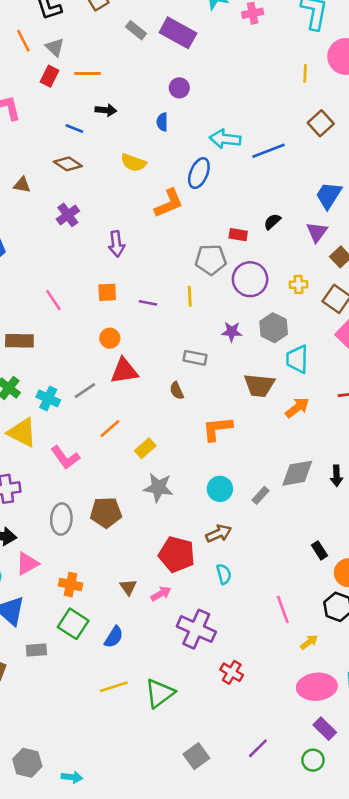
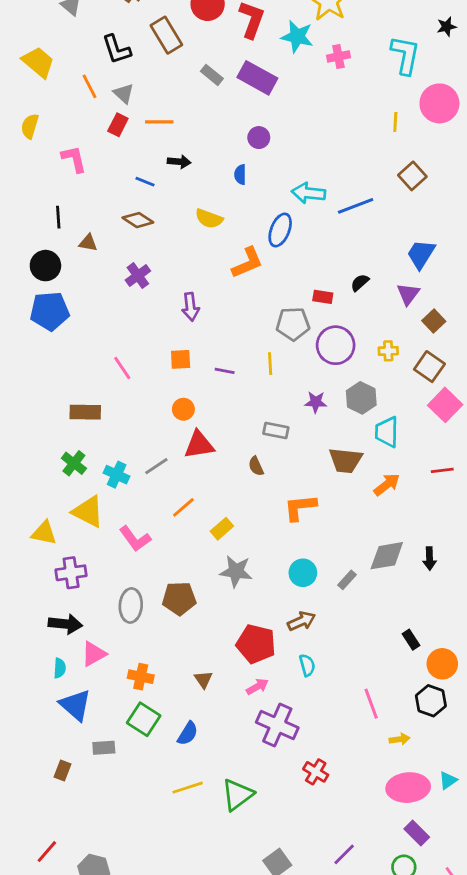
pink arrow: (161, 594) -> (257, 687), moved
yellow arrow: (309, 642) -> (400, 739), turned 30

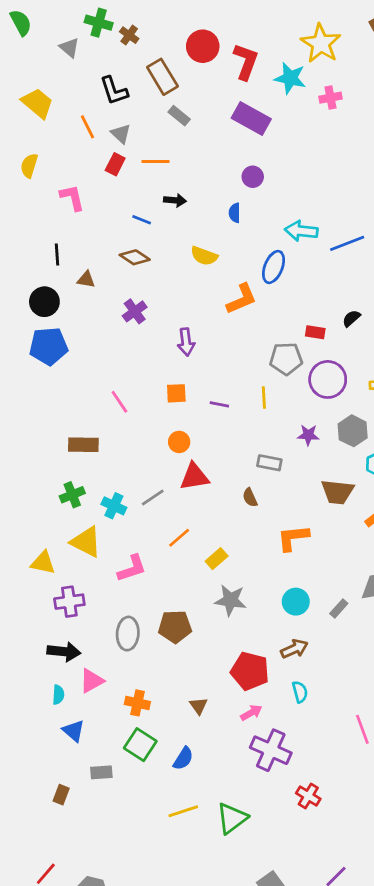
gray rectangle: (212, 75) -> (179, 116), moved
green cross: (74, 463) -> (72, 495), turned 30
pink L-shape: (135, 539) -> (132, 568), turned -72
blue triangle: (75, 705) -> (74, 731), size x0.7

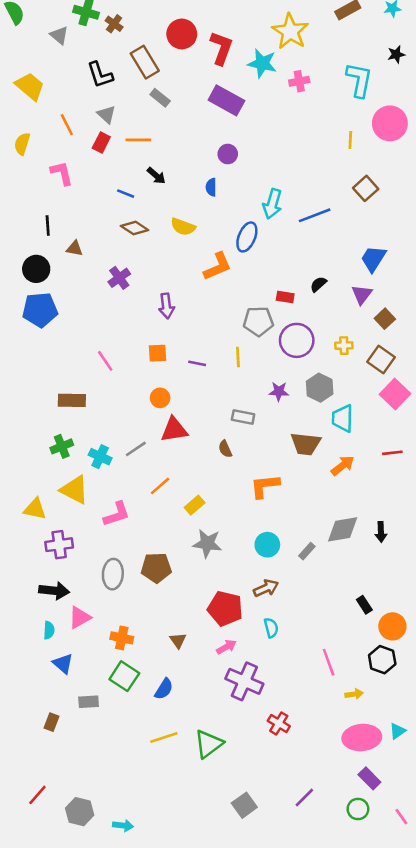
orange line: (87, 127) -> (67, 125), moved
black arrow: (175, 200) -> (156, 176), turned 36
cyan arrow: (301, 231) -> (272, 204), turned -80
brown diamond: (135, 257) -> (135, 228), moved

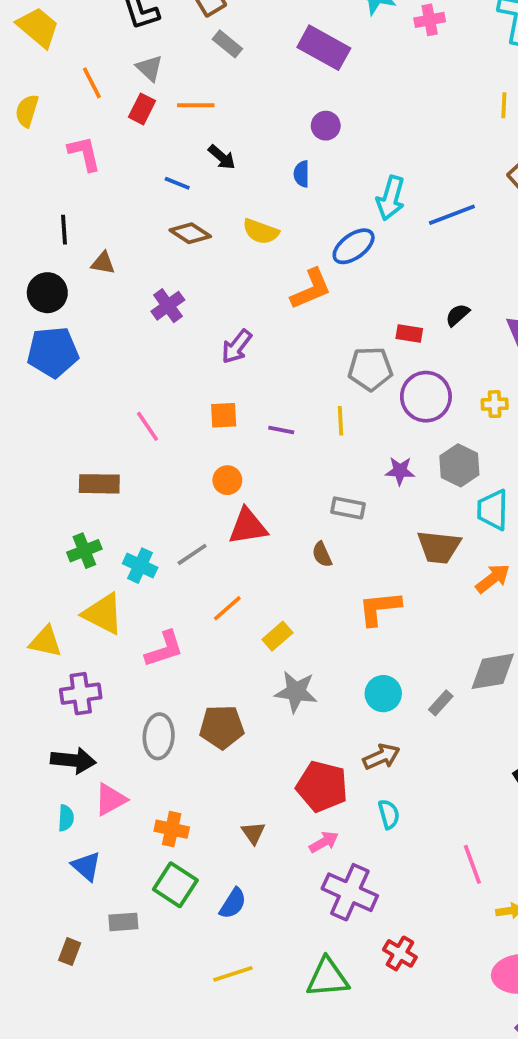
blue ellipse: (247, 237) -> (354, 246), turned 32
purple arrow: (166, 306) -> (237, 347), turned 45
green triangle: (209, 744) -> (328, 978), moved, turned 32

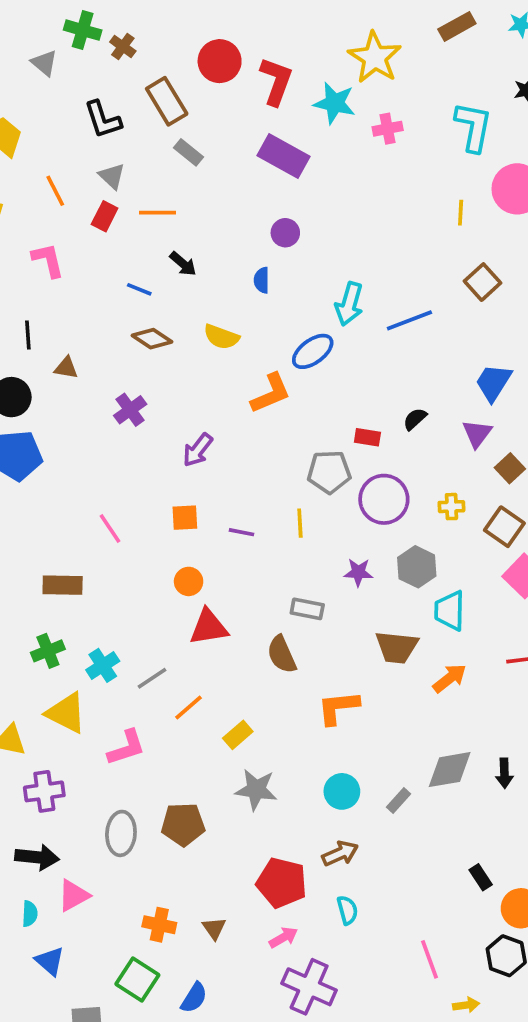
gray line: (192, 554) -> (152, 678), moved
brown semicircle: (322, 554) -> (282, 654), size x1.5
cyan cross: (140, 566) -> (103, 665), turned 32
orange cross: (172, 829) -> (159, 925), moved

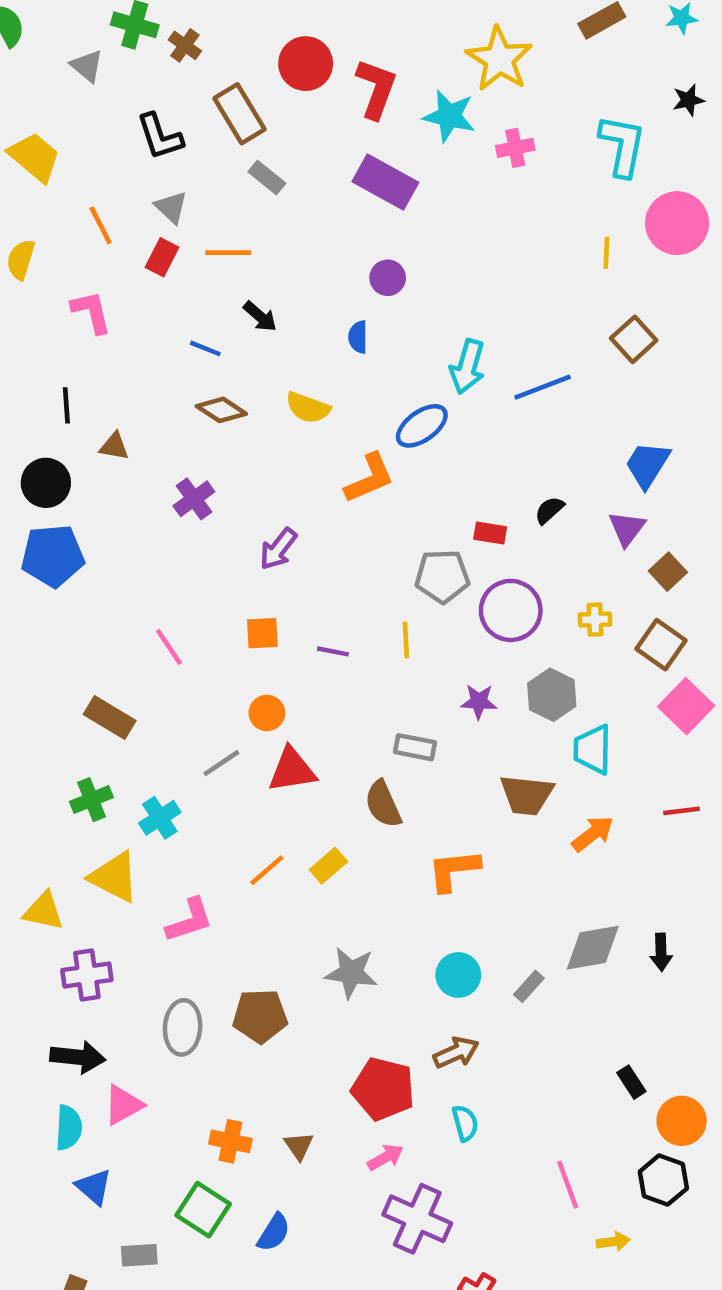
brown rectangle: (63, 585) -> (110, 718), turned 30
gray line: (152, 678) -> (221, 763), moved
yellow rectangle: (238, 735) -> (328, 866), moved
cyan semicircle: (30, 914) -> (69, 1128), size x1.4

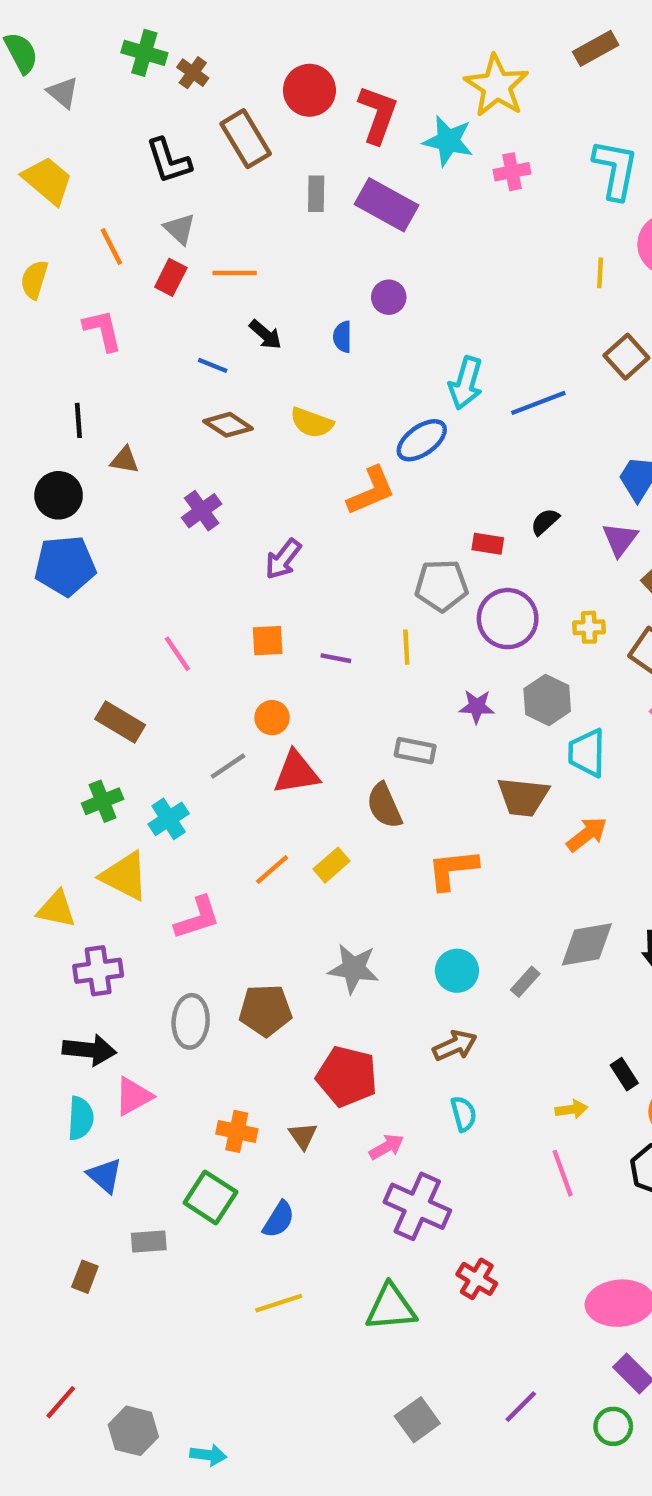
gray triangle: (87, 66) -> (63, 92), moved
gray rectangle: (267, 178) -> (316, 194), moved, turned 52
blue semicircle: (358, 337) -> (342, 337), moved
red pentagon: (383, 1089) -> (347, 1076), moved
yellow arrow: (613, 1242) -> (571, 1109), moved

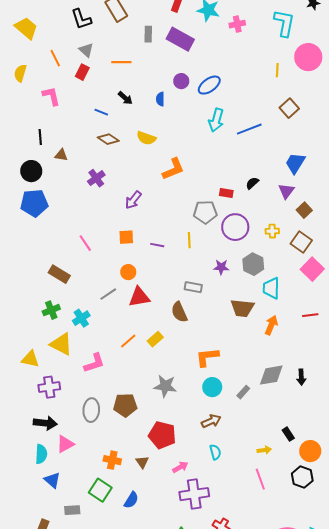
orange line: (235, 273) -> (121, 62), moved
blue ellipse: (422, 440) -> (209, 85), moved
orange arrow: (587, 834) -> (271, 325), turned -30
orange L-shape: (453, 869) -> (207, 357), moved
purple cross: (417, 1206) -> (194, 494), turned -32

